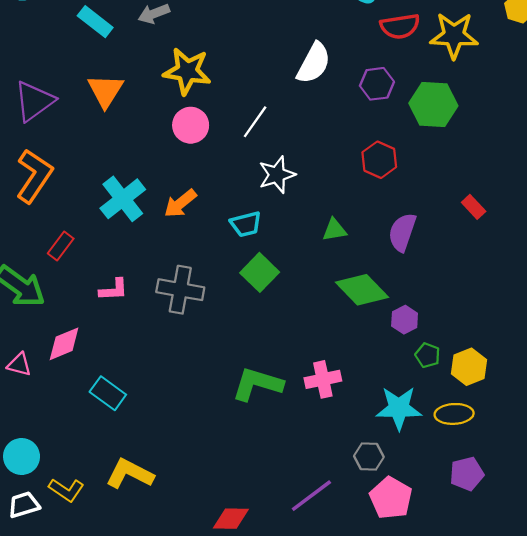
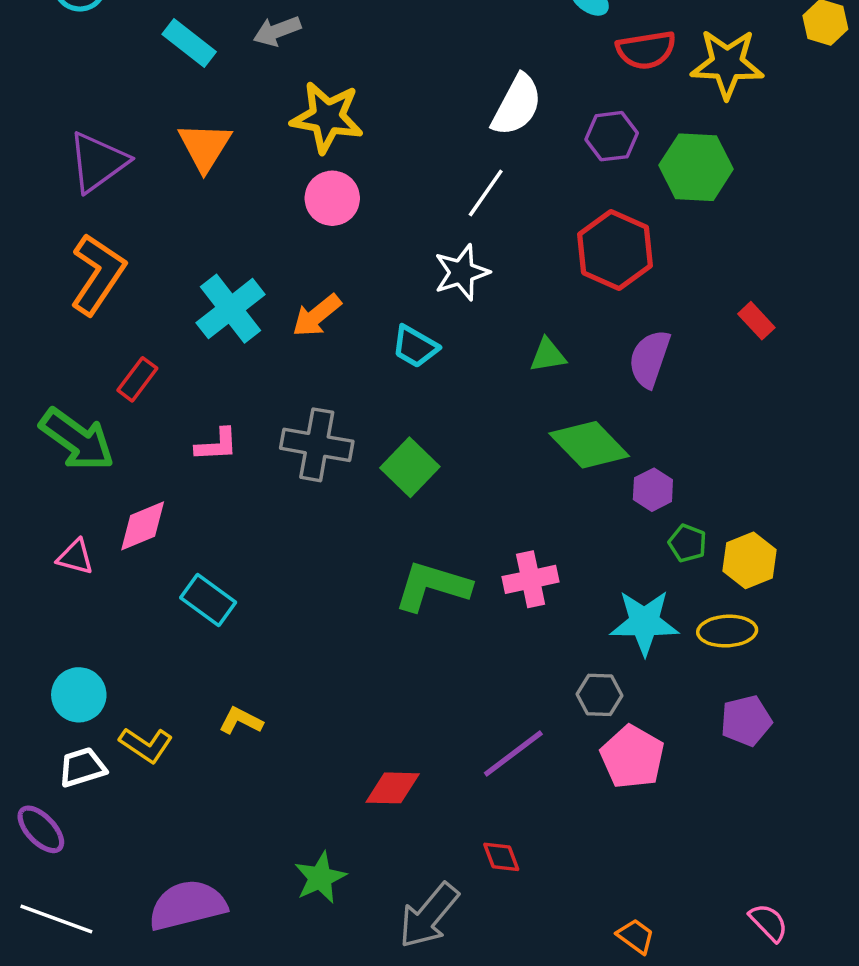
white line: (255, 122) -> (486, 193), moved
red hexagon: (379, 160) -> (615, 250), size x1.4
cyan trapezoid: (246, 224) -> (415, 347), turned 44
green square: (260, 272) -> (410, 467), moved
yellow L-shape: (130, 474) -> (241, 721), size x0.6

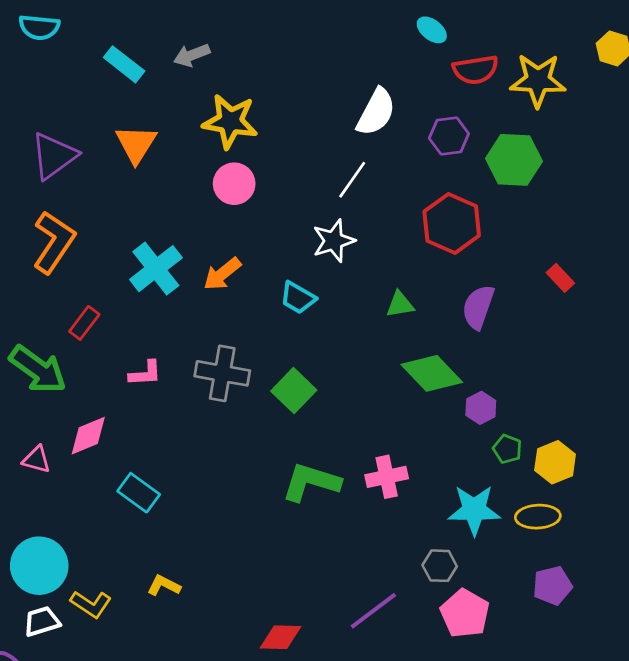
cyan circle: (79, 695) -> (39, 566), size x1.4

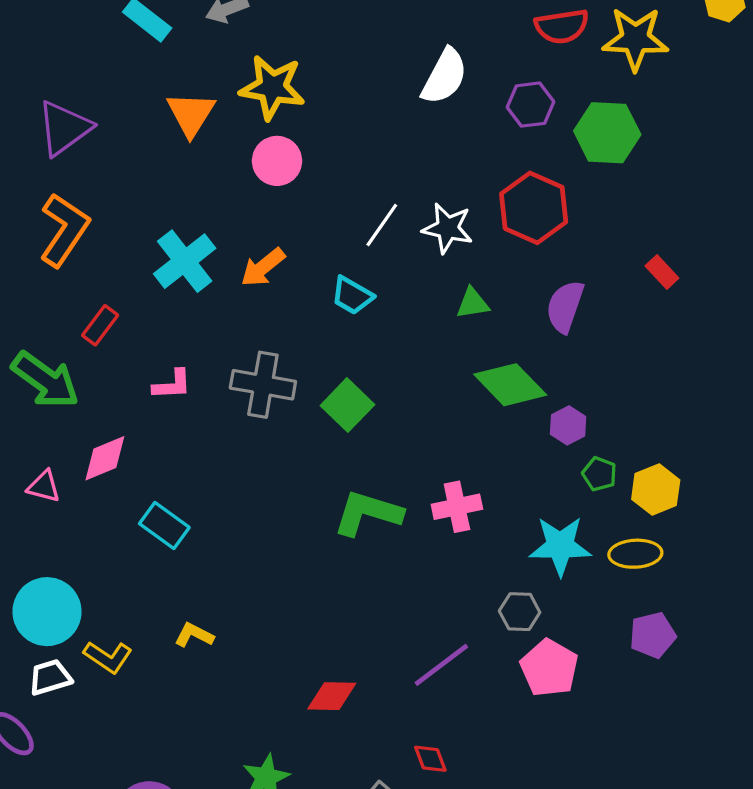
orange triangle: (136, 144) -> (191, 114), moved
white line: (352, 180) -> (382, 225), moved
white star: (334, 241) -> (448, 228), moved, turned 30

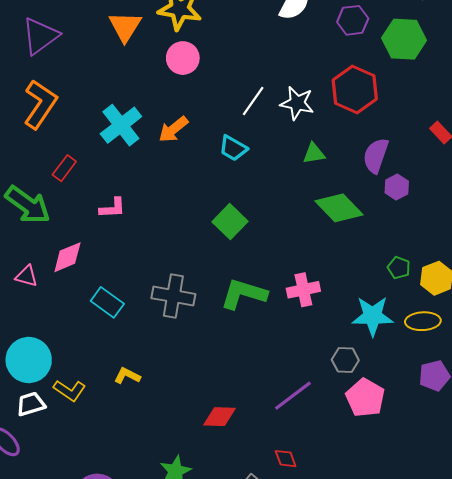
gray cross: (263, 385) -> (173, 296), moved
purple hexagon: (568, 425) -> (397, 187), moved

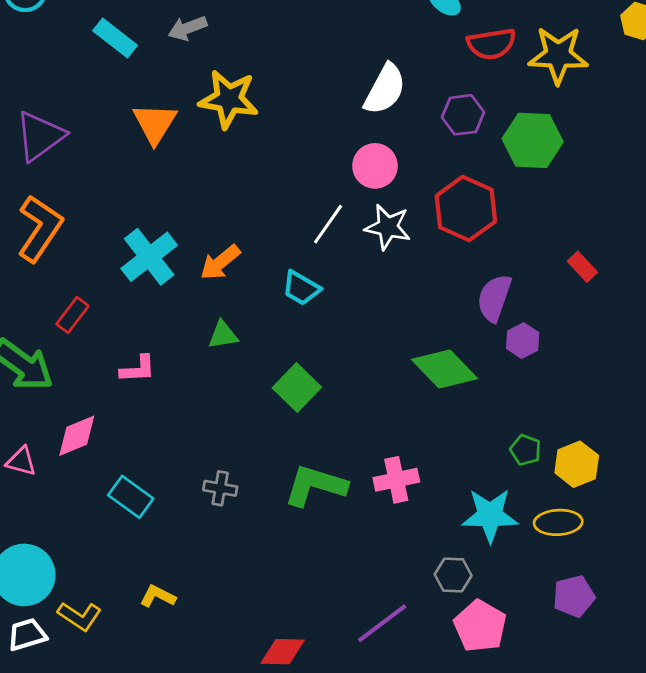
pink circle: (183, 58) -> (375, 166), moved
green triangle: (314, 153) -> (223, 335), moved
gray cross: (173, 296) -> (220, 488), size x0.6

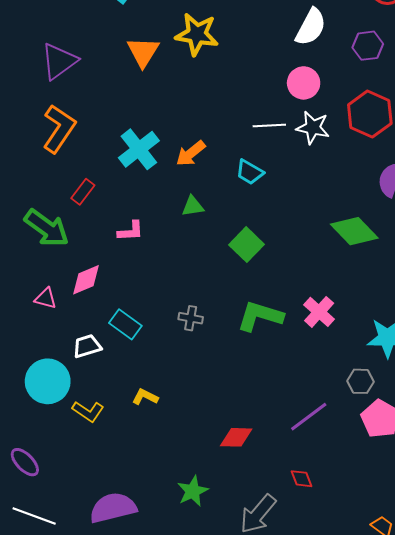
white line: (328, 224) -> (269, 125), turned 52
pink cross: (396, 480) -> (319, 312), turned -36
white trapezoid: (27, 635) -> (87, 346), moved

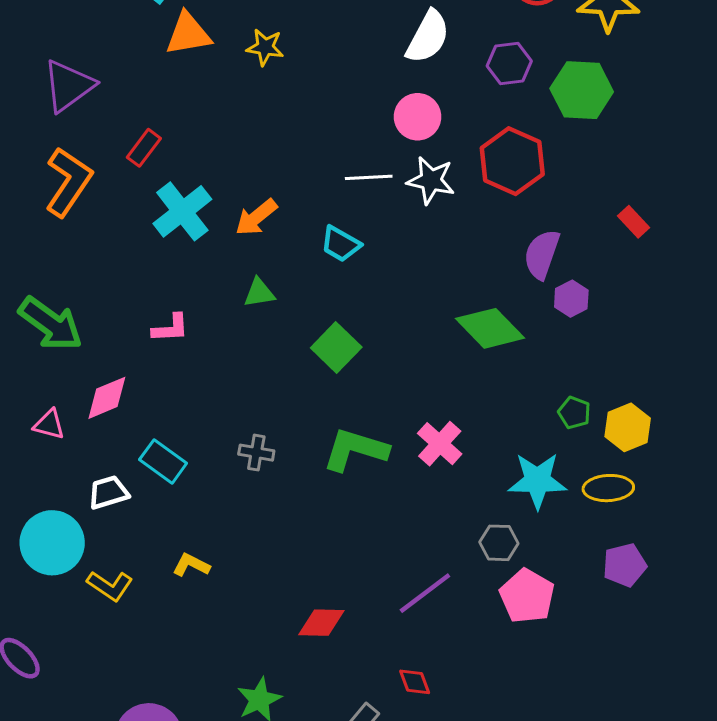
yellow star: (197, 34) -> (265, 47), size x0.6
orange triangle: (143, 52) -> (188, 34), moved, turned 48
red rectangle: (83, 192) -> (144, 148), moved

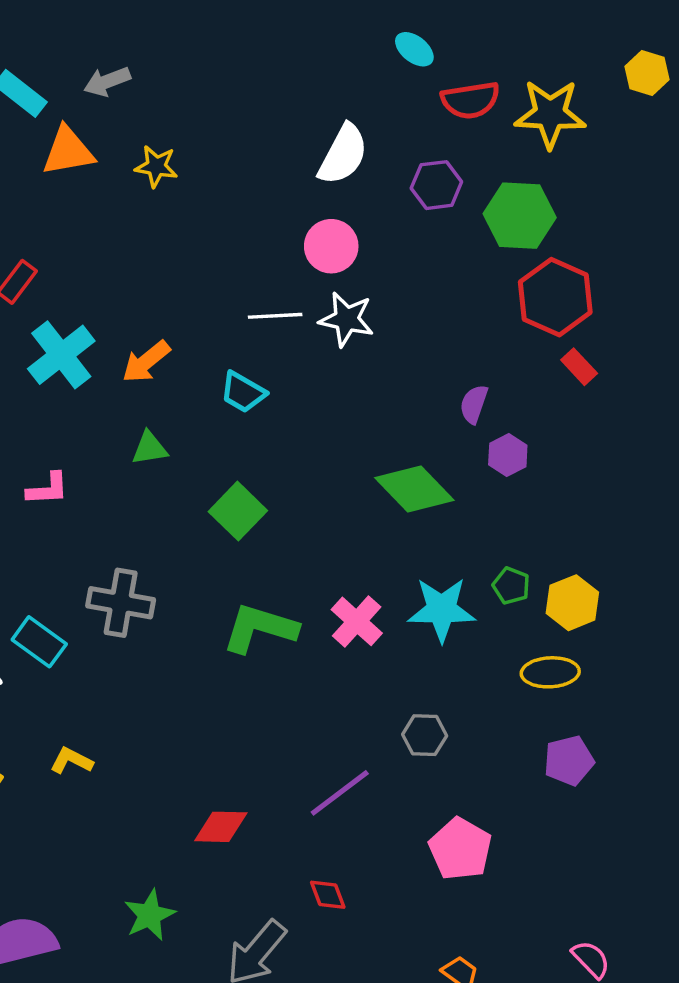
red hexagon: (512, 161) -> (555, 297), moved
purple semicircle: (542, 254) -> (474, 404), size x0.7
gray cross: (256, 453) -> (121, 603), moved, size x1.6
cyan star: (537, 481) -> (442, 610), moved
pink pentagon: (527, 596) -> (460, 849), moved

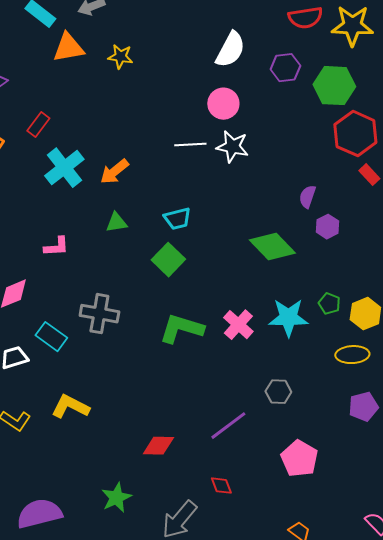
cyan trapezoid: (243, 392) -> (177, 219), moved, turned -44
yellow L-shape: (71, 761) -> (70, 407), size x1.5

